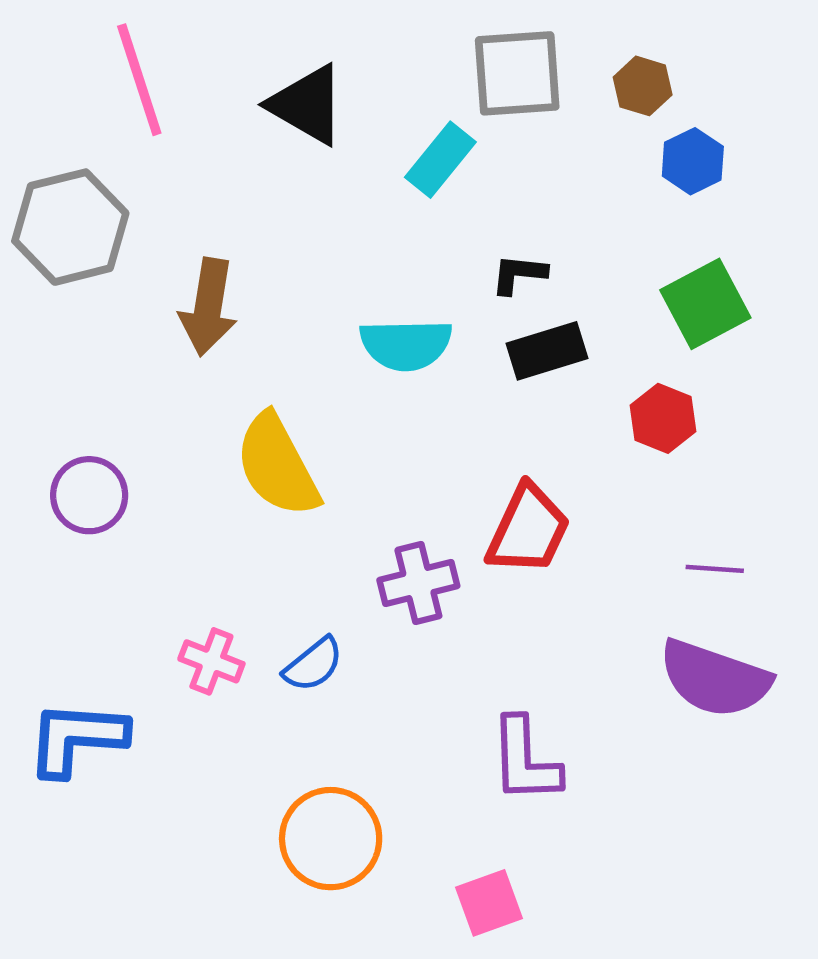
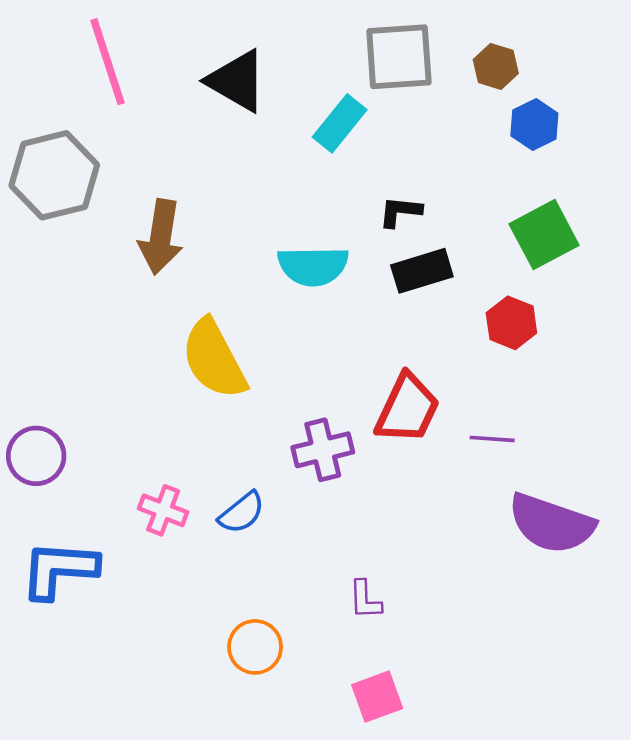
purple circle: (89, 495) -> (36, 456), moved
purple line: (715, 569) -> (492, 439), moved
purple L-shape: (525, 760) -> (365, 600), moved, size x0.6
orange circle: (331, 839) -> (255, 647), size x0.7

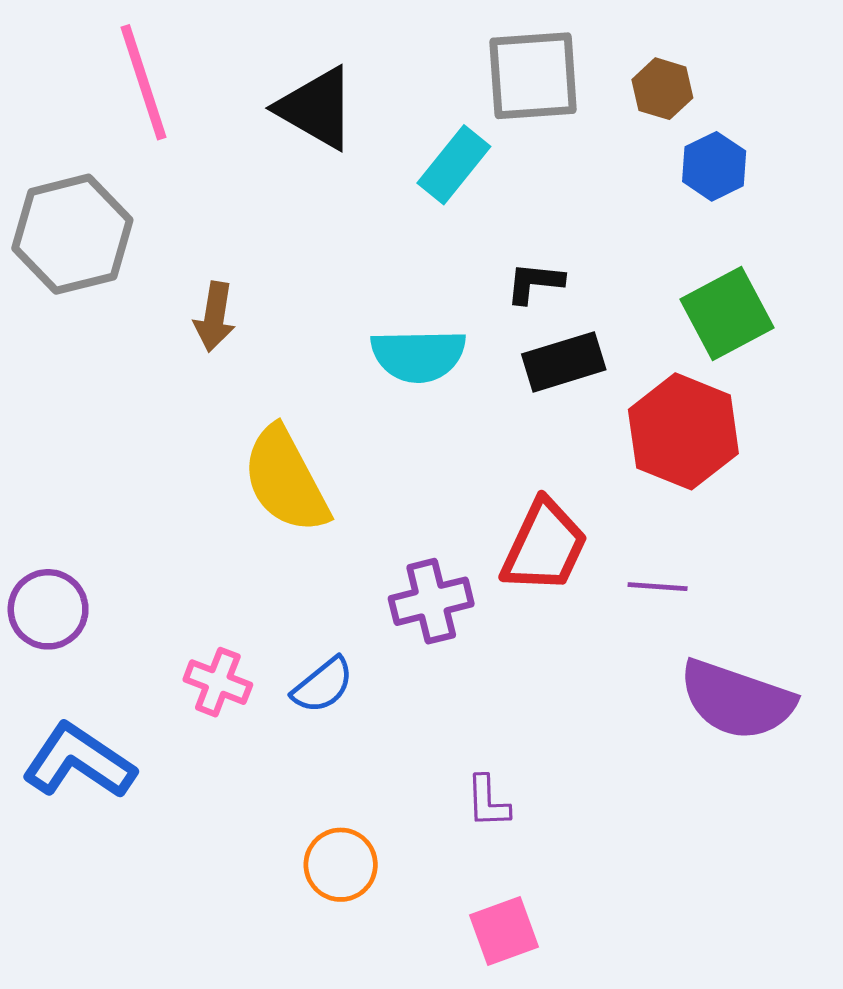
brown arrow: (161, 237) -> (215, 317), size x0.7
red hexagon: (511, 323) -> (683, 431), size x1.6
blue L-shape: (59, 570) -> (79, 761), turned 30

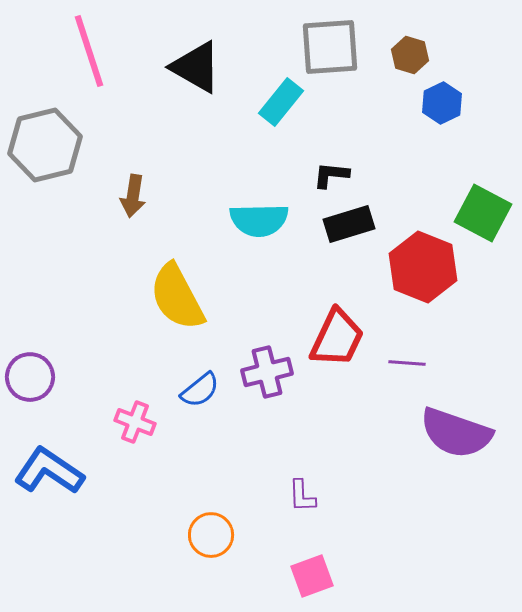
green square: (727, 313) -> (483, 213), moved, turned -34
blue semicircle: (323, 685) -> (200, 390), moved

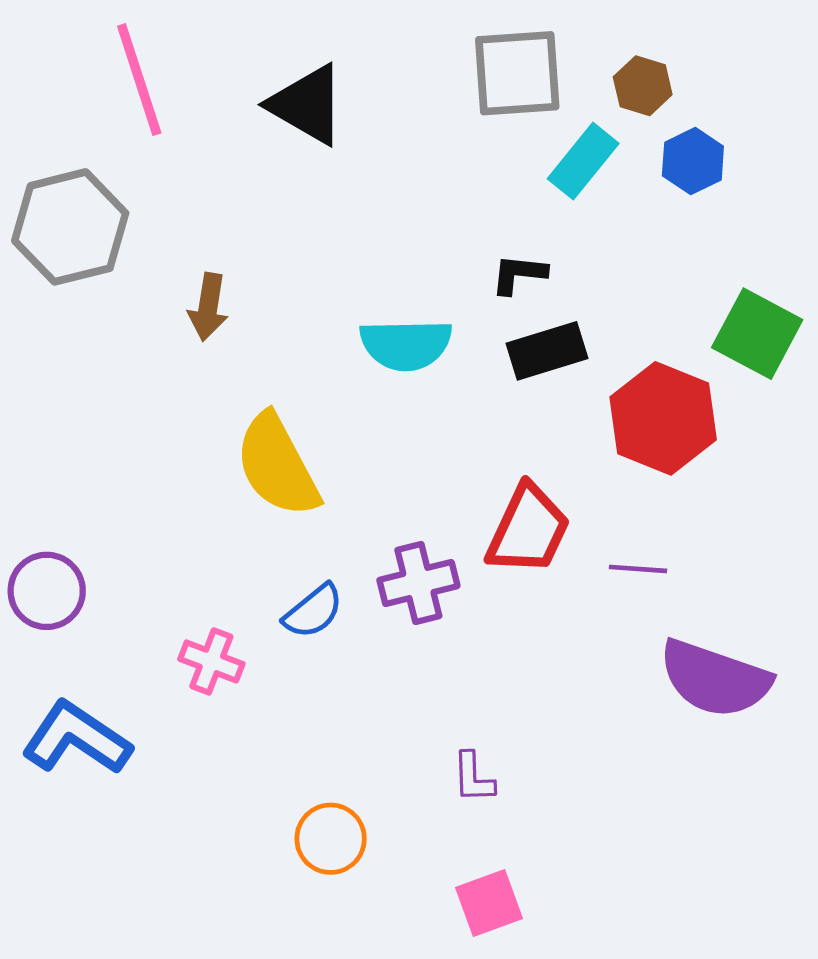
cyan rectangle: (281, 102) -> (583, 161), moved

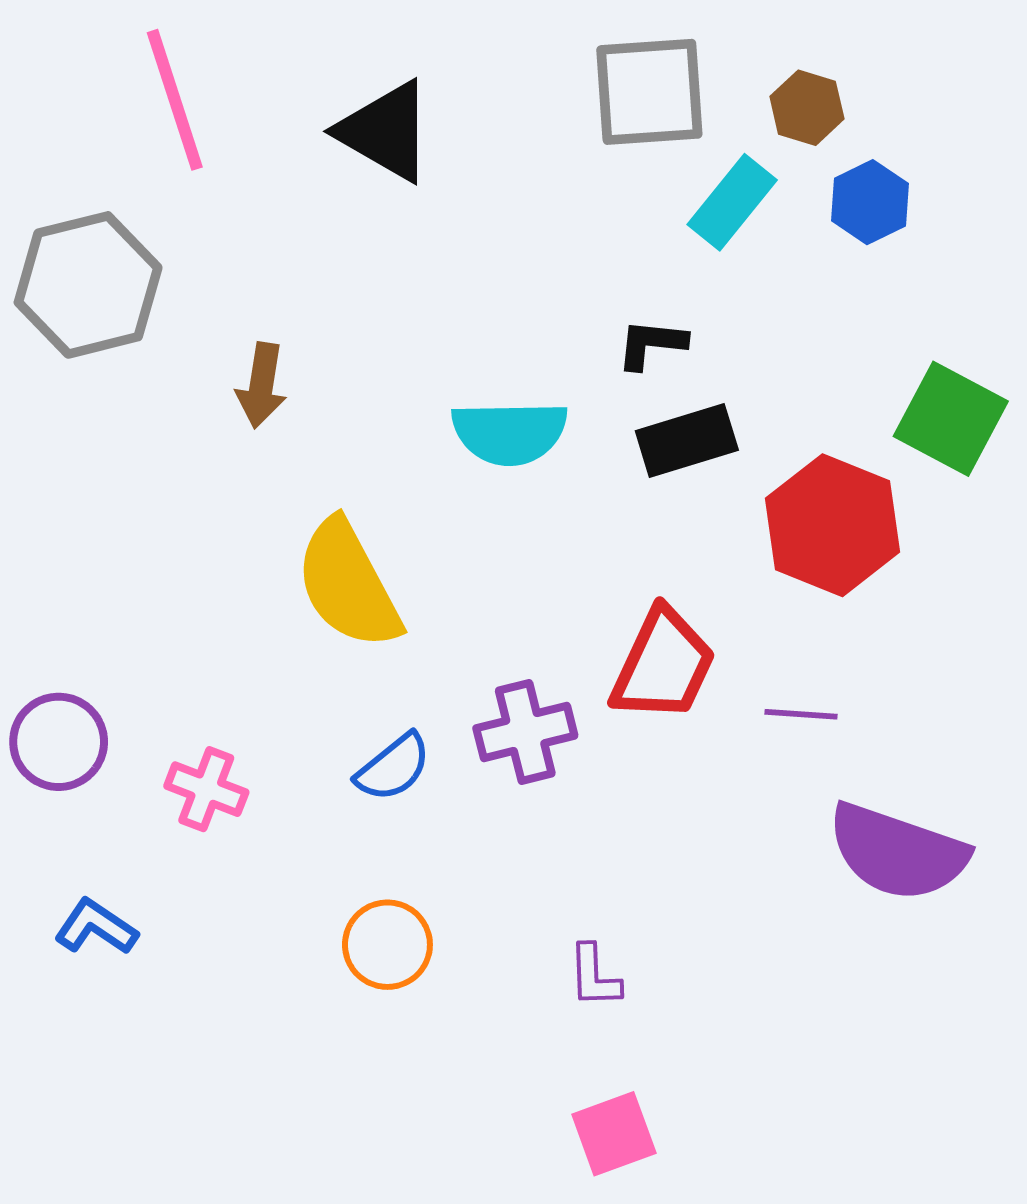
pink cross: (211, 661) -> (206, 789), moved
blue L-shape: (76, 738) -> (96, 927), size x0.6
orange circle: (331, 839) -> (387, 945), moved

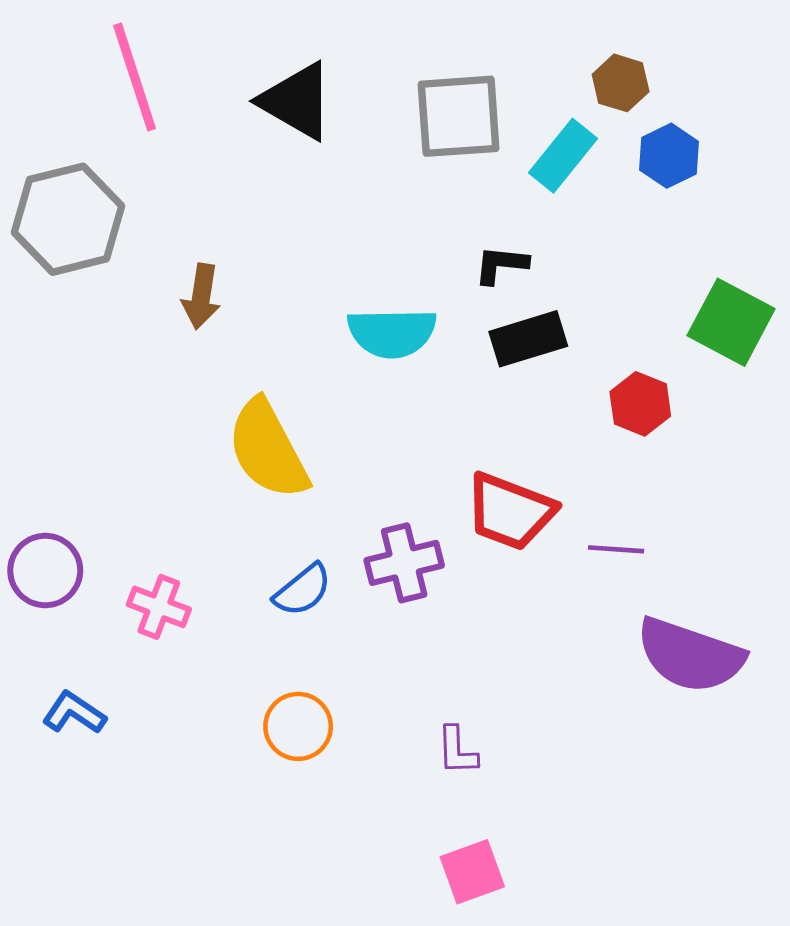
gray square: (649, 92) -> (459, 116), moved
red hexagon: (833, 525) -> (640, 404), size x0.6
red trapezoid: (663, 665) -> (510, 511), turned 86

